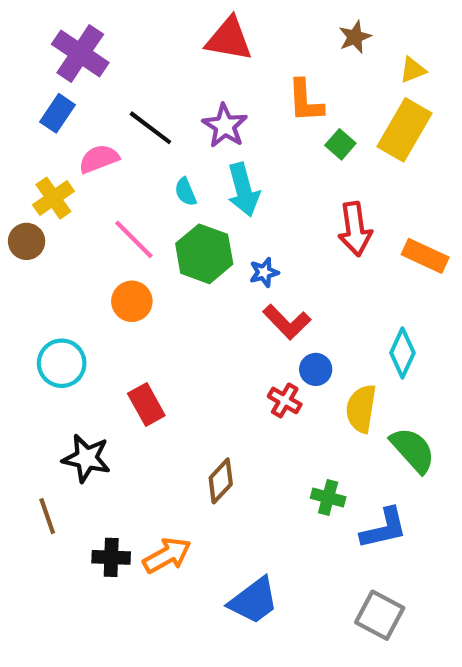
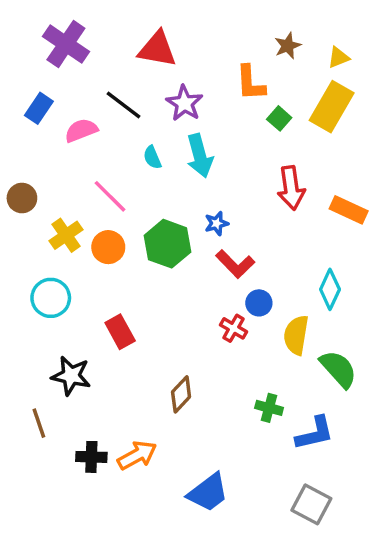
brown star: (355, 37) -> (288, 46), moved
red triangle: (229, 39) -> (157, 49), moved
blue rectangle: (58, 113) -> (39, 108), moved
yellow cross: (53, 198) -> (66, 235), moved
green hexagon: (204, 254) -> (167, 244), moved

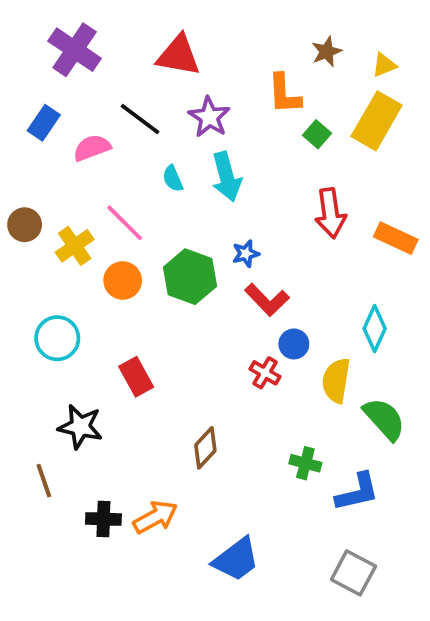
yellow cross: (66, 235) -> (75, 246), moved

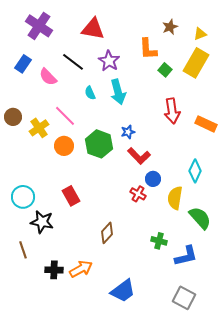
pink semicircle: (92, 148) -> (48, 77), turned -114
cyan circle: (57, 338) -> (23, 197), moved

